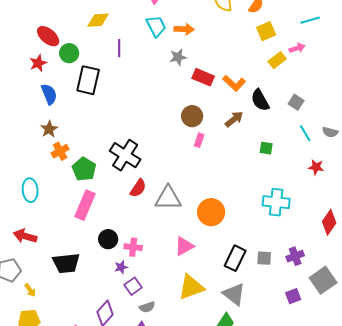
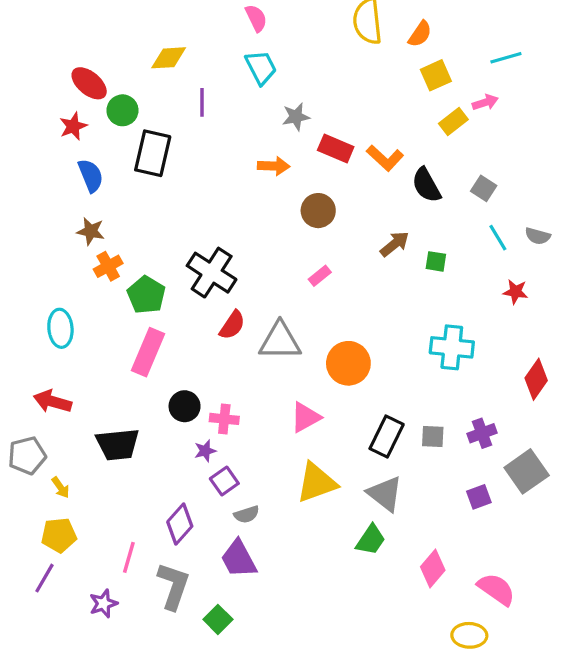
orange arrow: (184, 29) -> (274, 166), moved
brown arrow: (234, 119) -> (395, 244), moved
brown star: (49, 129) -> (91, 231), turned -30
pink rectangle: (199, 140) -> (320, 276), moved, turned 32

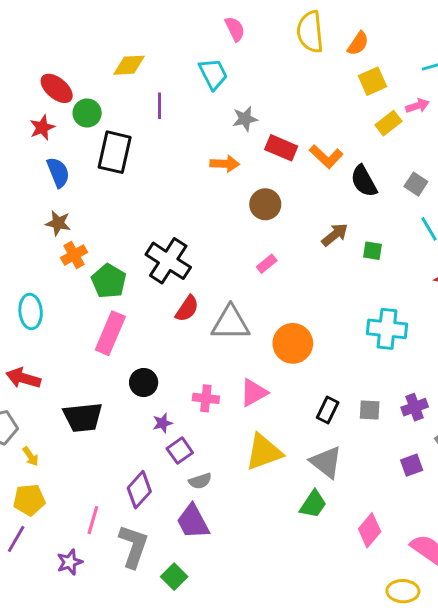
pink semicircle: (256, 18) -> (235, 29), moved
pink cross: (224, 419) -> (206, 398), moved
black rectangle: (387, 436) -> (328, 410), size x0.7

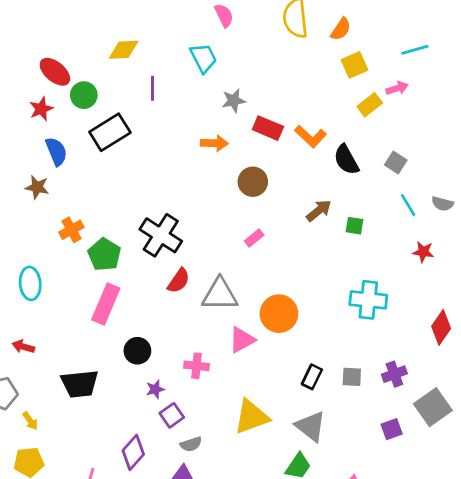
black rectangle: (115, 152) -> (110, 132), turned 45
brown star: (58, 223) -> (37, 187), moved
red arrow: (23, 378) -> (23, 347), size x0.7
pink triangle: (254, 393) -> (242, 340), moved

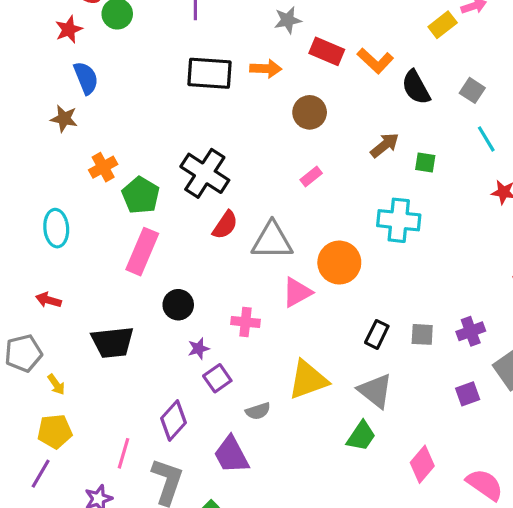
black rectangle: (110, 132) -> (210, 73), moved, turned 36
cyan cross: (368, 300) -> (399, 220), moved
gray semicircle: (191, 444) -> (258, 411), moved

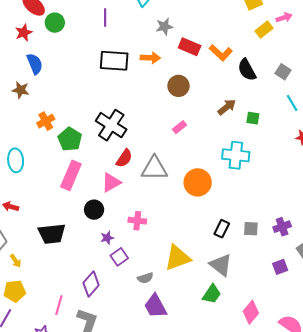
pink triangle: (297, 292) -> (111, 182), moved
purple trapezoid: (231, 455) -> (155, 306), moved

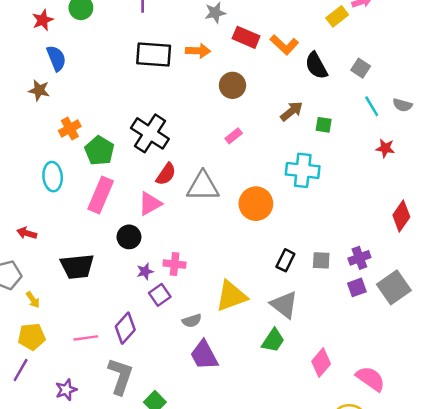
cyan ellipse: (16, 160) -> (53, 177), moved
pink cross: (137, 221) -> (175, 264), moved
purple square: (280, 267) -> (357, 287), moved
pink line: (59, 305) -> (86, 338), moved, turned 66

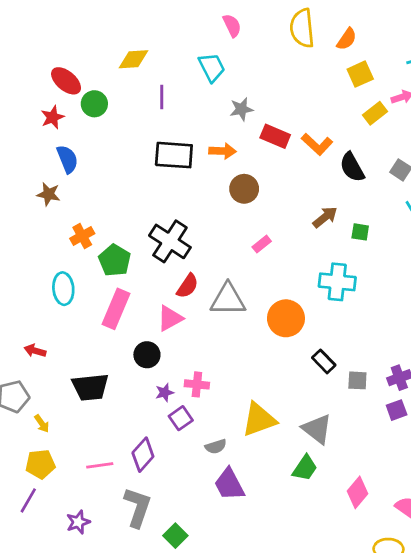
brown circle: (232, 85) -> (244, 189), moved
black rectangle: (285, 260) -> (324, 361), moved, turned -70

